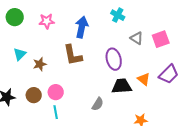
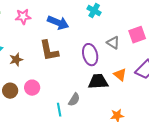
blue arrow: (82, 27) -> (58, 23), turned 100
gray triangle: (137, 38) -> (113, 43), moved
cyan line: (56, 112) -> (59, 110), moved

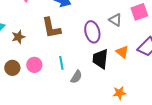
black trapezoid: (98, 82) -> (100, 59), turned -80
cyan line: (59, 110) -> (61, 63), moved

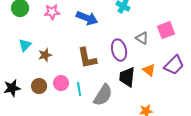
brown L-shape: (51, 28) -> (87, 58), moved
cyan line: (61, 63) -> (79, 89), moved
gray semicircle: (76, 77) -> (103, 95), size x1.6

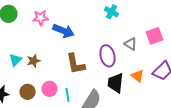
blue arrow: (87, 18) -> (64, 31), moved
cyan triangle: (25, 45) -> (16, 60), moved

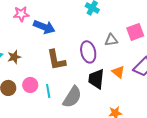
gray triangle: (131, 44) -> (111, 40), turned -40

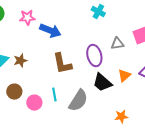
orange triangle: (118, 72) -> (124, 76), turned 40
black trapezoid: (96, 79) -> (102, 83), turned -55
pink circle: (30, 85) -> (34, 103), moved

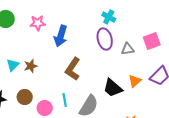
blue arrow: (50, 31) -> (61, 36), turned 85
purple ellipse: (94, 56) -> (105, 39), moved
brown L-shape: (62, 64) -> (73, 69), turned 45

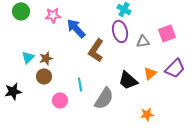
blue arrow: (61, 36) -> (76, 28), turned 120
brown L-shape: (73, 69) -> (96, 50), moved
brown circle: (25, 97) -> (44, 76), moved
cyan line: (65, 100) -> (80, 84), moved

